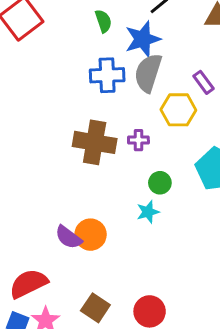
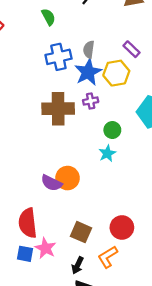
blue star: (143, 39) -> (88, 72), moved
gray semicircle: (148, 73) -> (89, 50), size x0.6
red semicircle: (28, 284) -> (28, 223), turned -60

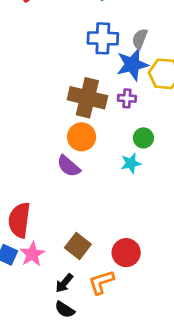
orange circle: (67, 178) -> (82, 137), moved
purple semicircle: (51, 183) -> (69, 166), moved

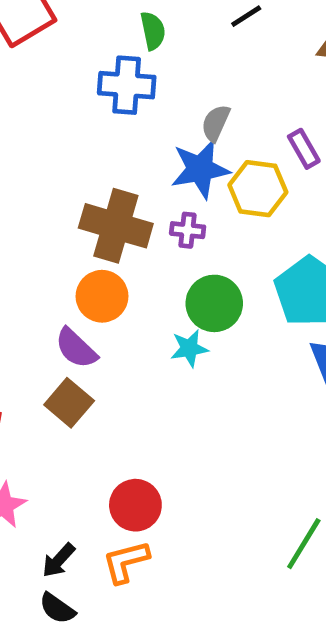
blue cross: (103, 38) -> (127, 85), moved
green circle: (143, 138) -> (214, 303), size x1.5
brown square: (78, 246) -> (69, 403), moved
red circle: (126, 253) -> (135, 505), moved

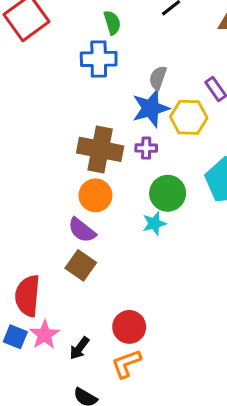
black arrow: (59, 560) -> (79, 348), moved

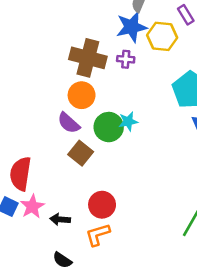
green circle: (168, 193) -> (109, 127), moved
brown square: (81, 265) -> (81, 153), moved
black arrow: (79, 348) -> (60, 219), turned 54

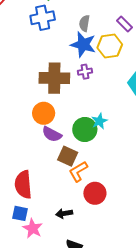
blue star: (131, 27) -> (83, 45), turned -30
orange circle: (82, 95) -> (44, 113), moved
pink star: (32, 206) -> (33, 228), moved
orange L-shape: (98, 235) -> (78, 171), moved

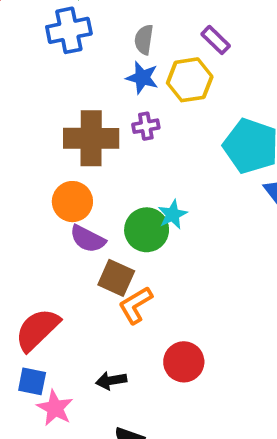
blue star: (83, 45) -> (142, 78), size x0.7
red semicircle: (23, 185) -> (37, 330), turned 52
red circle: (95, 193) -> (184, 362), moved

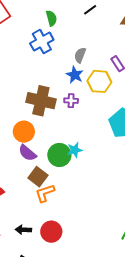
blue cross: (69, 30) -> (42, 42), turned -30
red circle: (184, 362) -> (51, 232), moved

